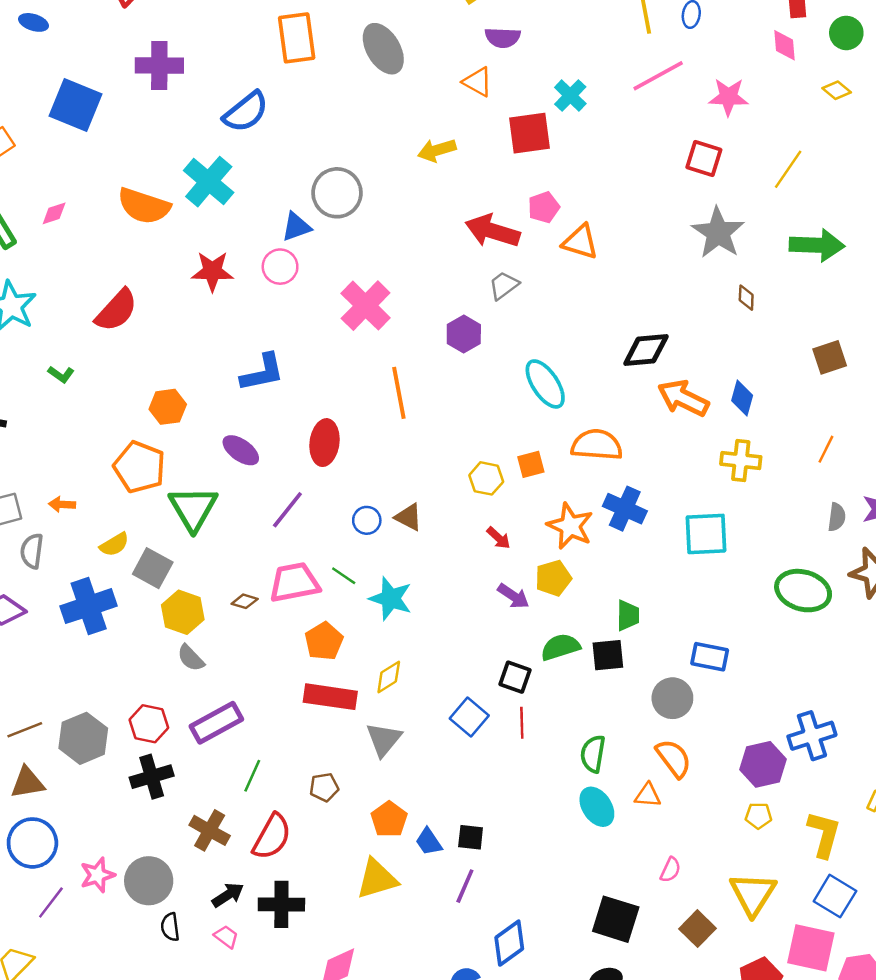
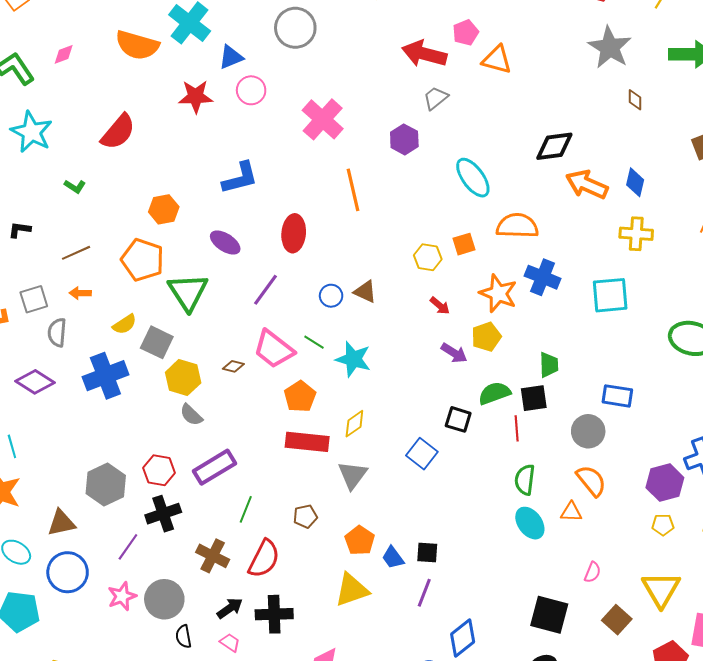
blue triangle: (296, 227) -> (231, 57), moved
pink trapezoid: (294, 582) -> (274, 349), turned -129
red line: (522, 723) -> (517, 428), moved
brown line: (25, 730) -> (76, 253), moved
purple line: (51, 903) -> (128, 547), moved

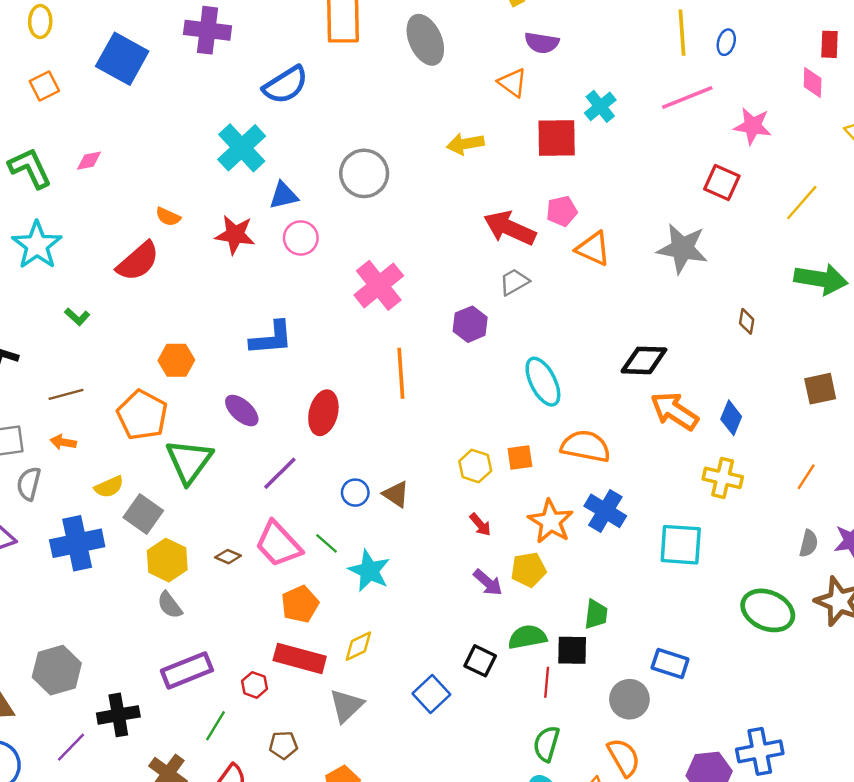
orange semicircle: (137, 45) -> (168, 217), moved, size x0.5
gray star: (610, 47) -> (682, 248), moved, turned -30
red hexagon: (159, 470) -> (254, 685), moved, size x0.7

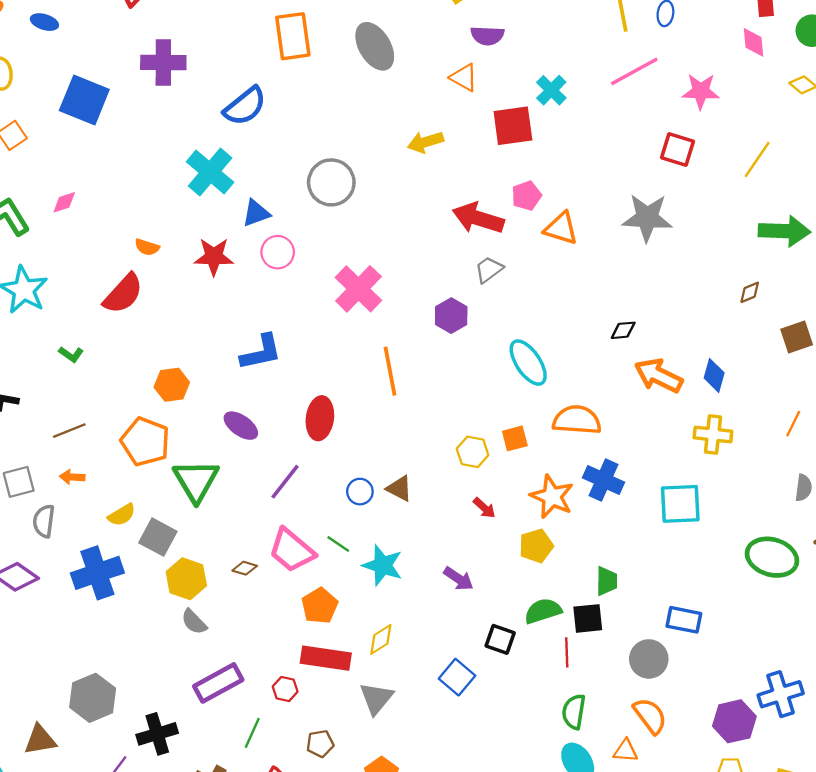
brown diamond: (747, 321) -> (750, 292), moved, turned 65
black diamond: (644, 360) -> (623, 330), size x0.6
purple arrow: (488, 582) -> (458, 579), moved

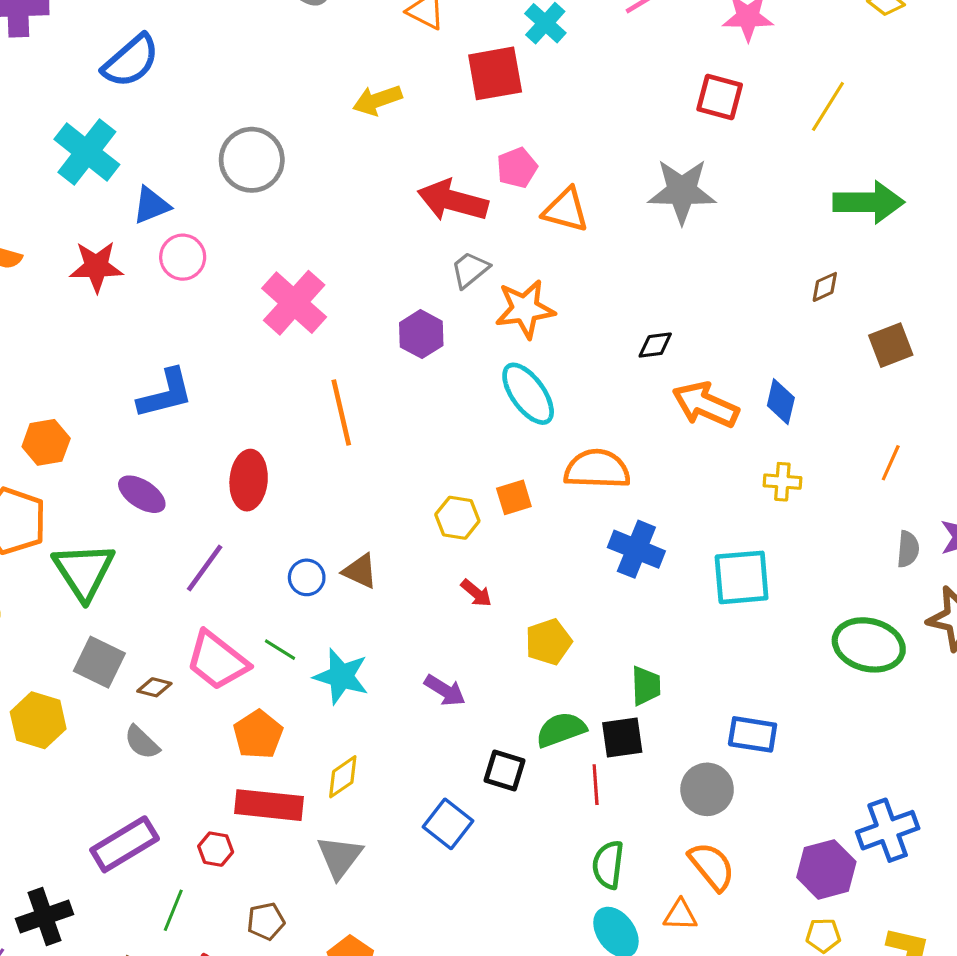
yellow cross: (713, 434) -> (782, 482), size x0.7
orange star: (552, 497) -> (525, 309), moved, turned -30
gray square: (158, 537) -> (99, 662), moved
yellow hexagon: (186, 579) -> (38, 720), moved
gray semicircle: (194, 622) -> (142, 742), moved

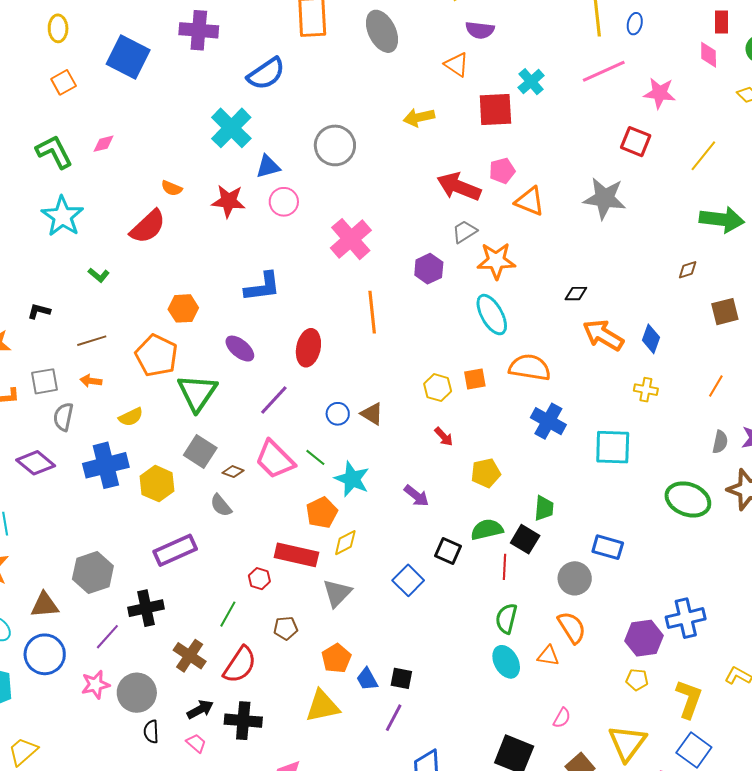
orange pentagon: (258, 734) -> (322, 513), moved
black square: (622, 738) -> (525, 539), turned 32
purple rectangle: (125, 844) -> (175, 550), moved

